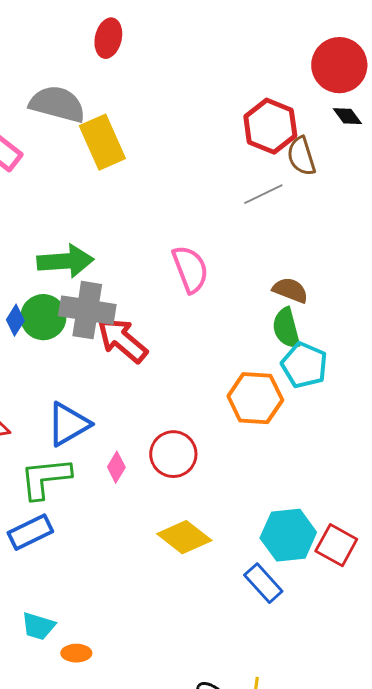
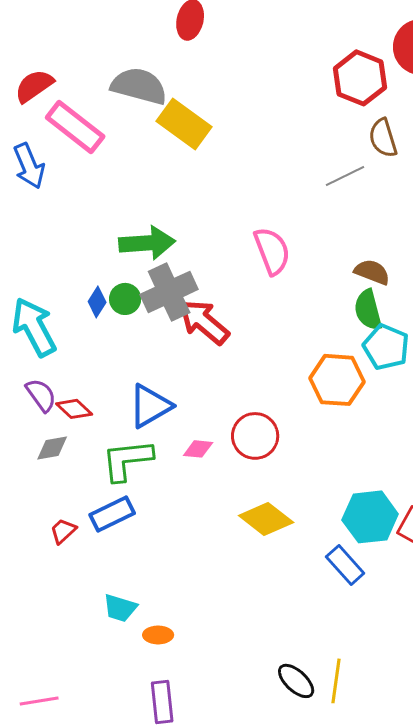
red hexagon: (270, 126) -> (360, 78), moved
yellow rectangle: (102, 142) -> (184, 124), turned -30
gray cross: (87, 310) -> (169, 292), turned -34
green circle: (43, 317) -> (125, 299), size x0.7
pink diamond: (116, 467) -> (198, 449), turned 64

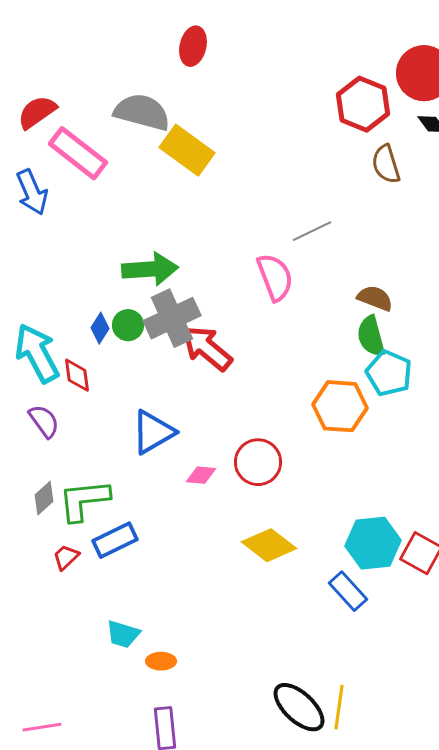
gray line: (345, 176) -> (312, 231), moved
red diamond: (74, 409) -> (77, 375), moved, turned 39
gray diamond: (52, 448) -> (44, 498), moved, turned -32
green L-shape: (127, 460) -> (84, 500), moved
black ellipse: (296, 681) -> (299, 707), size x1.4

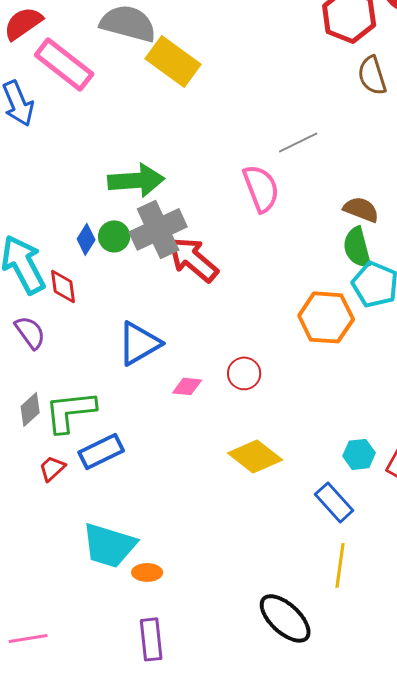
red circle: (258, 462) -> (244, 373), size x0.7
cyan hexagon: (373, 543) -> (359, 454), size x0.6
cyan trapezoid: (123, 634) -> (109, 545), size x1.6
yellow line: (339, 707) -> (340, 565), moved

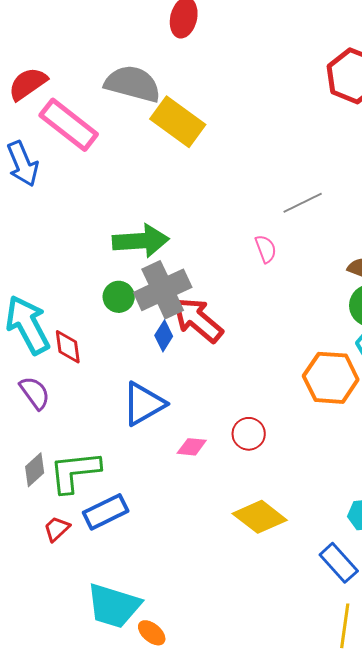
pink semicircle: (261, 188) -> (266, 249), size x0.6
blue diamond: (86, 239) -> (164, 336), moved
orange ellipse: (147, 572) -> (152, 633), turned 40

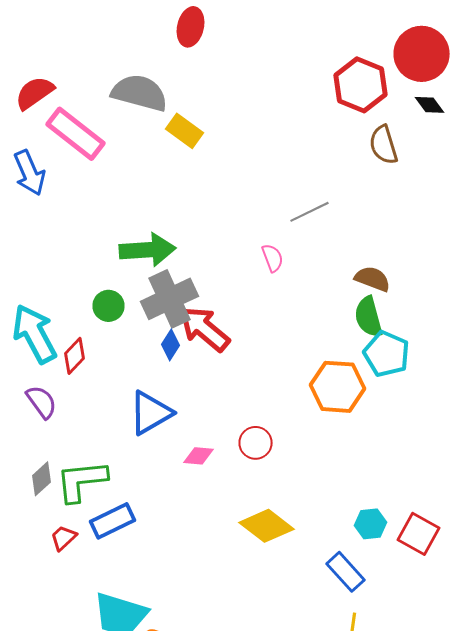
yellow rectangle: (178, 122) -> (184, 131), size x0.7
green circle: (119, 297) -> (108, 306), moved
red diamond: (68, 347) -> (74, 356), turned 51

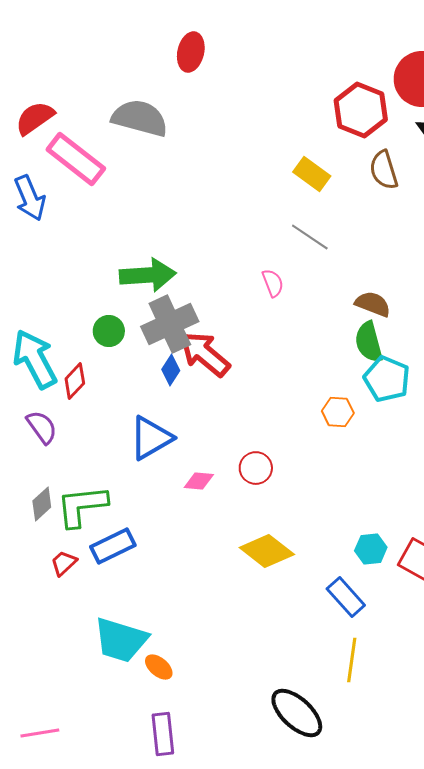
yellow rectangle: (184, 131) -> (312, 174), moved
gray line: (310, 212) -> (310, 237), turned 60
orange hexagon: (338, 387) -> (338, 412), size x0.6

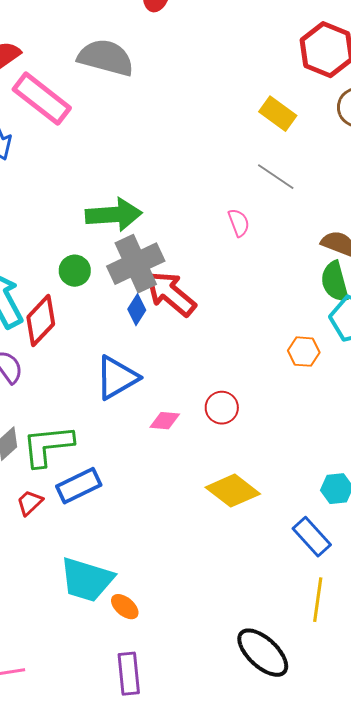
red diamond: (75, 381) -> (41, 321), size x1.4

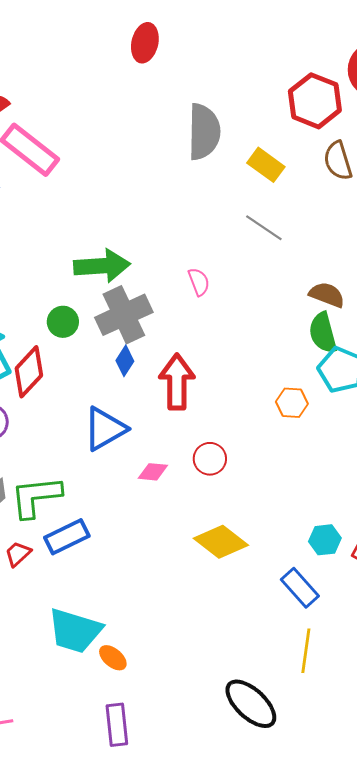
gray semicircle: (106, 58) -> (204, 132), moved, turned 76
pink semicircle: (239, 223) -> (199, 282), moved
red arrow: (171, 294) -> (177, 382), moved, turned 50

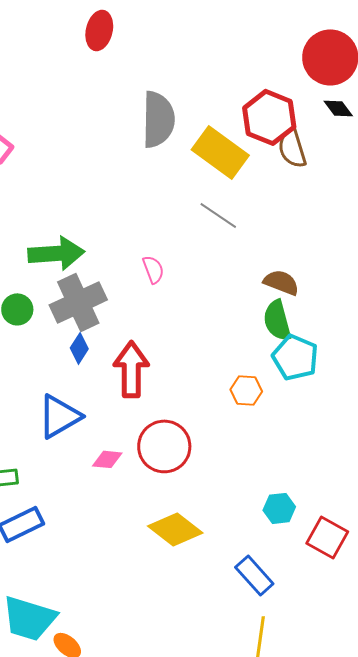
red hexagon: (315, 101) -> (269, 117), moved
yellow rectangle: (266, 165) -> (220, 152), size x1.5
red circle: (210, 459) -> (164, 446), size x1.6
cyan hexagon: (325, 540) -> (279, 508), moved

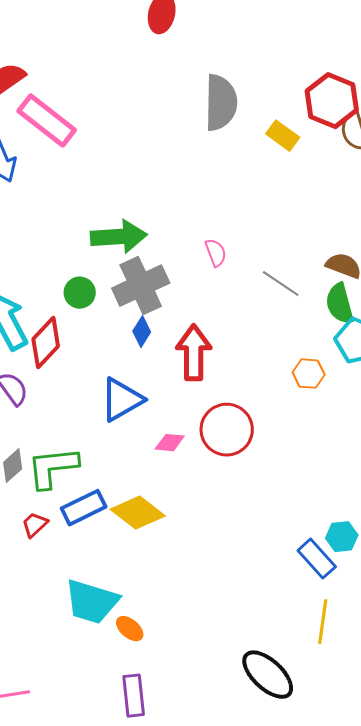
yellow rectangle: (220, 152) -> (283, 136), size x0.6
gray line: (218, 215) -> (281, 284), moved
cyan hexagon: (279, 508) -> (342, 537), moved
yellow diamond: (175, 529) -> (138, 513), moved

